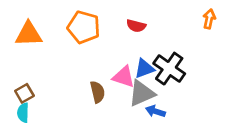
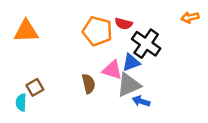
orange arrow: (209, 19) -> (190, 17), turned -114
orange pentagon: (84, 27) -> (97, 31), moved
black cross: (169, 69) -> (146, 44), moved
brown square: (24, 93) -> (35, 87), moved

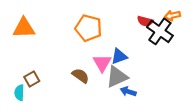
red semicircle: (124, 24) -> (145, 21), moved
black cross: (146, 44) -> (160, 31), moved
pink triangle: (112, 70) -> (102, 63), turned 42
brown semicircle: (89, 84) -> (81, 76), turned -42

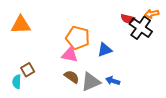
orange pentagon: (88, 28) -> (78, 38), moved
pink triangle: (102, 63) -> (70, 55), moved, turned -48
brown semicircle: (81, 76) -> (72, 77), moved
gray triangle: (117, 77) -> (91, 82), moved

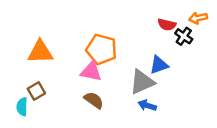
orange triangle: (21, 25) -> (40, 52), moved
black cross: (141, 28) -> (184, 36), size x0.6
blue triangle: (105, 50) -> (159, 65), moved
gray triangle: (91, 82) -> (142, 82), moved

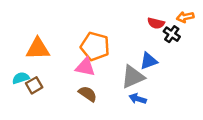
cyan semicircle: (22, 107) -> (21, 78), moved, turned 70

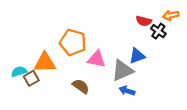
orange pentagon: (95, 46) -> (73, 42), moved
orange triangle: (38, 49) -> (45, 63), moved
pink triangle: (85, 67) -> (97, 59), moved

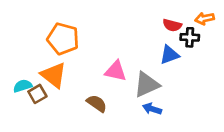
black cross: (158, 31) -> (190, 37), turned -32
orange pentagon: (73, 42) -> (63, 39), moved
blue triangle: (137, 56) -> (170, 55), moved
orange triangle: (45, 63) -> (54, 75), turned 40

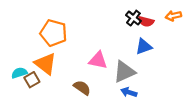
black cross: (190, 37) -> (133, 18), moved, turned 35

